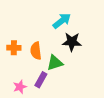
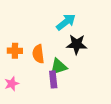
purple rectangle: (41, 80) -> (53, 79), moved, turned -35
pink star: (20, 87) -> (12, 84), moved

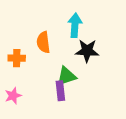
cyan arrow: (66, 22) -> (75, 25), turned -48
orange semicircle: (38, 54) -> (43, 42), moved

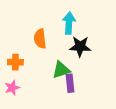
orange cross: (17, 58) -> (15, 62), moved
purple rectangle: (60, 91) -> (70, 83), moved

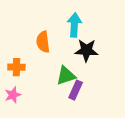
purple rectangle: (70, 83) -> (76, 90), turned 30

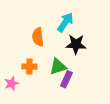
cyan arrow: (74, 25) -> (65, 22), turned 30
orange cross: (16, 67) -> (29, 67), moved

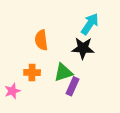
cyan arrow: (65, 22) -> (90, 24), moved

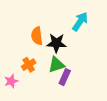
black star: (83, 48) -> (56, 43), moved
orange cross: (32, 72) -> (29, 65), turned -32

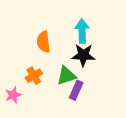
cyan arrow: (80, 21) -> (82, 31), moved, turned -36
black star: (56, 43) -> (83, 55), moved

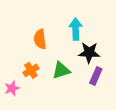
black star: (83, 55) -> (89, 53), moved
purple rectangle: (76, 90) -> (96, 76), moved

